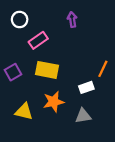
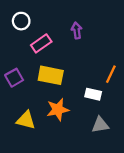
purple arrow: (72, 19) -> (77, 30), moved
white rectangle: (86, 87) -> (93, 94), turned 32
gray triangle: (83, 116) -> (100, 125), moved

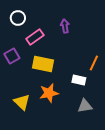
purple square: (14, 78) -> (12, 56), moved
yellow triangle: (26, 120) -> (22, 102), turned 30

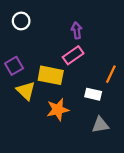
pink rectangle: (35, 37) -> (73, 55), moved
yellow triangle: (22, 102) -> (26, 91), moved

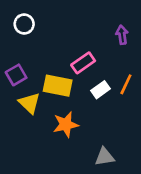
purple arrow: (77, 30) -> (122, 35), moved
white rectangle: (93, 94) -> (101, 90), moved, turned -49
gray triangle: (100, 125) -> (105, 157), moved

